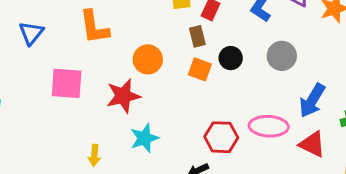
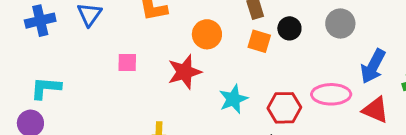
pink square: (67, 83) -> (127, 63), size x0.6
cyan star: (144, 138) -> (233, 99), moved

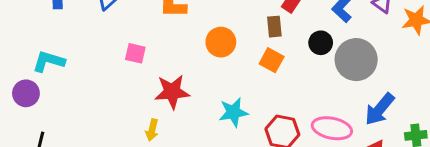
gray circle: (340, 24) -> (356, 60), size x1.4
black circle: (289, 28) -> (321, 43), moved
red star: (184, 72) -> (172, 92), moved

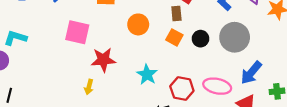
black circle: (321, 43) -> (201, 39), moved
pink square: (135, 53) -> (77, 32), size x1.6
cyan star: (233, 112) -> (147, 75), turned -30

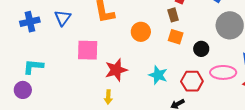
black circle: (201, 39) -> (201, 49), moved

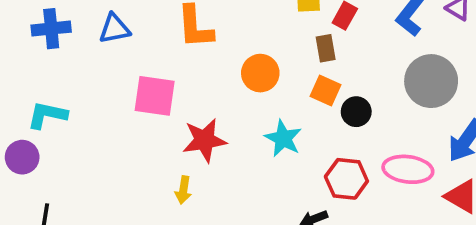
blue triangle: (63, 18) -> (114, 29), turned 36
black circle: (201, 49) -> (356, 112), moved
cyan star: (158, 75) -> (283, 138), moved

